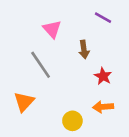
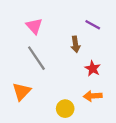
purple line: (103, 18) -> (93, 25), moved
pink triangle: (52, 29) -> (34, 26), moved

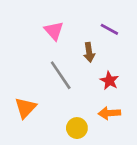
pink triangle: (34, 26) -> (54, 31), moved
gray line: (36, 58) -> (61, 75), moved

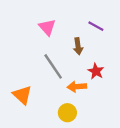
orange triangle: (26, 108) -> (22, 95), turned -30
orange arrow: (109, 113) -> (77, 87), moved

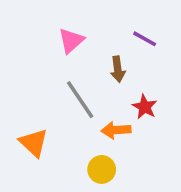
pink triangle: (47, 27) -> (71, 41), turned 30

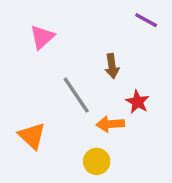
purple line: (145, 39) -> (146, 20), moved
pink triangle: (71, 41) -> (42, 37), moved

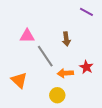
pink triangle: (42, 37) -> (27, 36), moved, turned 42
red star: (137, 102) -> (86, 67), moved

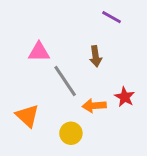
purple line: (86, 12) -> (112, 17), moved
yellow circle: (57, 95) -> (71, 133), moved

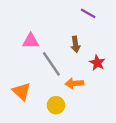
red star: (125, 97) -> (97, 63), moved

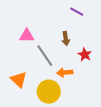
yellow circle: (56, 105) -> (49, 92), size x1.5

